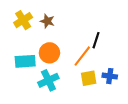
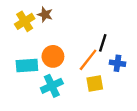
brown star: (47, 21) -> (45, 15), moved
blue cross: (110, 76) -> (117, 63), moved

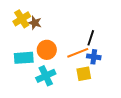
brown star: (45, 15) -> (35, 23), moved
orange line: (88, 60) -> (78, 53), turned 30
blue cross: (117, 63) -> (94, 57), moved

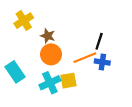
brown star: (35, 23) -> (48, 36), moved
cyan rectangle: (24, 58) -> (15, 72), moved, turned 60
yellow square: (84, 74) -> (68, 81), moved

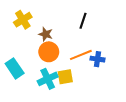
black line: (99, 41) -> (83, 21), moved

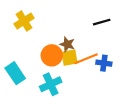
black line: (83, 21) -> (102, 22), moved, turned 56
brown star: (46, 34) -> (67, 44), moved
yellow square: (65, 77) -> (70, 58), moved

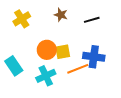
brown star: (67, 44) -> (61, 15), moved
orange line: (86, 59) -> (78, 69), moved
blue cross: (104, 63) -> (94, 57), size x1.5

